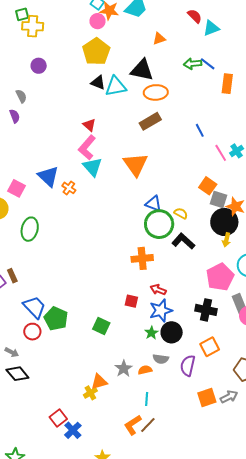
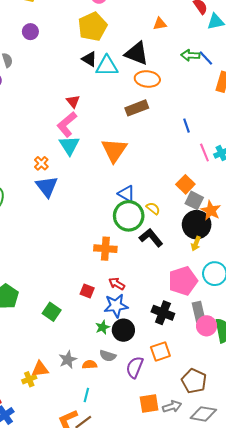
blue triangle: (48, 176) -> (47, 187), moved

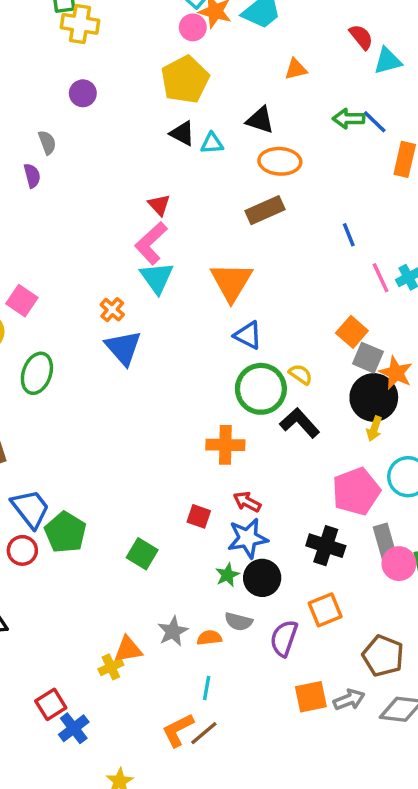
black triangle: (137, 53) -> (260, 120), size x0.7
cyan triangle: (107, 66) -> (212, 143), size x0.6
blue triangle: (126, 194) -> (248, 335), moved

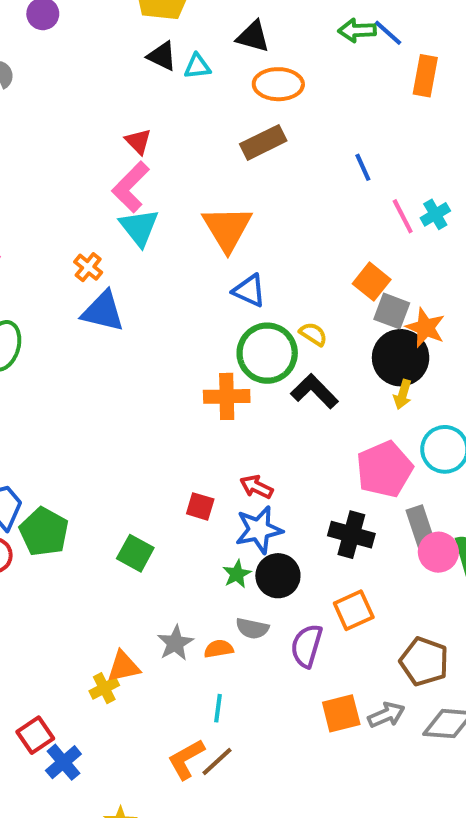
blue triangle: (123, 348) -> (103, 311), turned -33
orange cross: (225, 445) -> (227, 396), moved

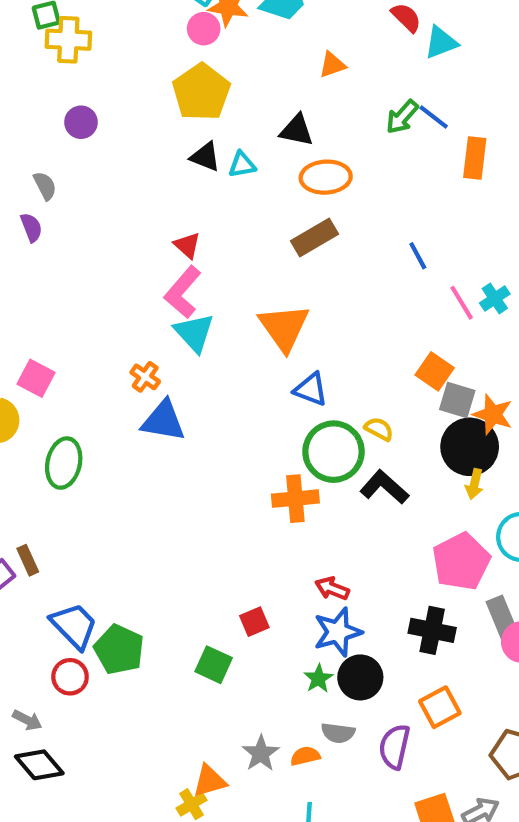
green arrow: (357, 30) -> (402, 117), turned -42
red square: (200, 506) -> (254, 622), moved, turned -36

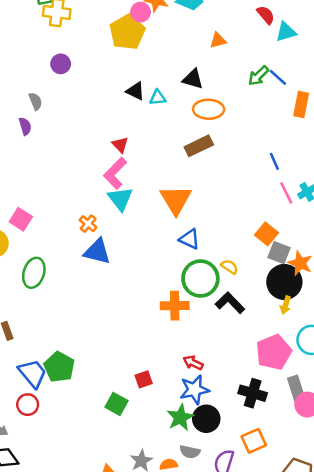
yellow pentagon: (201, 92) -> (127, 32), moved
blue line: (418, 256) -> (274, 161), moved
green pentagon: (119, 649) -> (59, 367), moved
green star: (318, 679) -> (180, 417), size x1.5

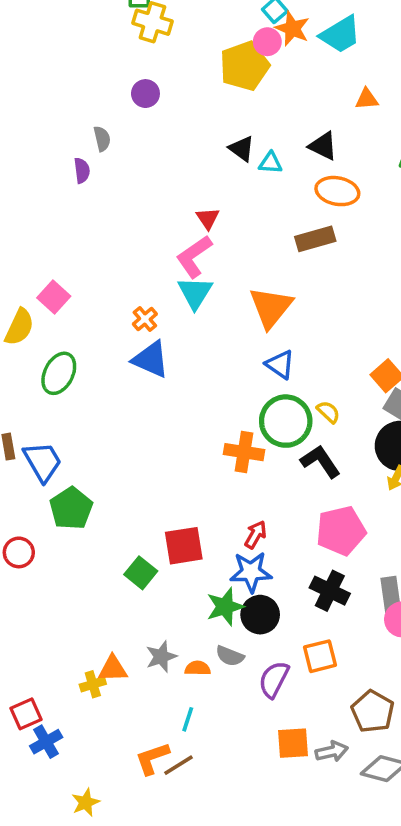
pink pentagon: (274, 352) -> (341, 531), moved
red arrow: (193, 363) -> (256, 535), turned 84
blue trapezoid: (32, 373) -> (43, 462), moved
red square: (144, 379) -> (184, 546), size x1.6

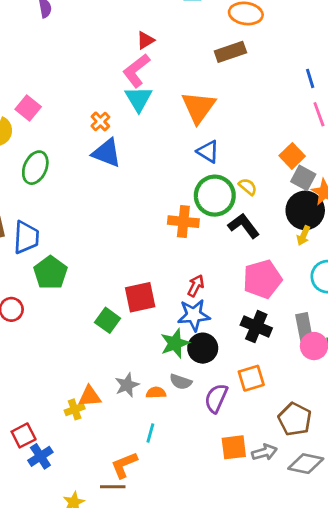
red triangle: (208, 218) -> (145, 40), turned 36
blue trapezoid: (43, 462) -> (26, 237), turned 36
brown line: (178, 765) -> (113, 487), moved, turned 35

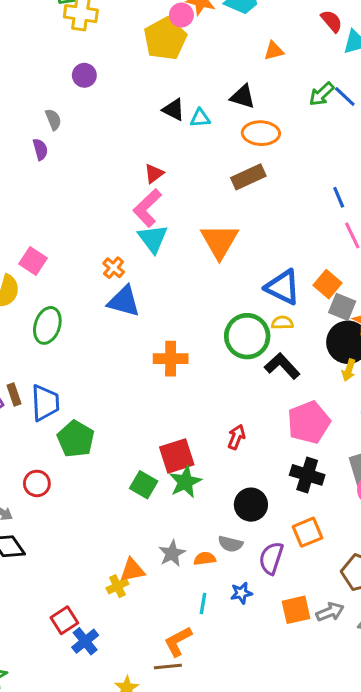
blue triangle: (208, 152) -> (283, 287), moved, size x1.4
yellow semicircle: (248, 187) -> (282, 323), turned -36
orange cross: (183, 222) -> (171, 359), moved
blue star: (194, 315) -> (241, 593), moved, size x0.6
green star: (175, 343) -> (185, 482), moved

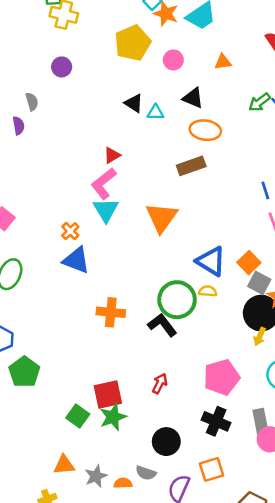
pink circle: (181, 15) -> (173, 60), moved
black L-shape: (282, 366) -> (162, 325), moved
orange triangle: (132, 570) -> (64, 465), moved

